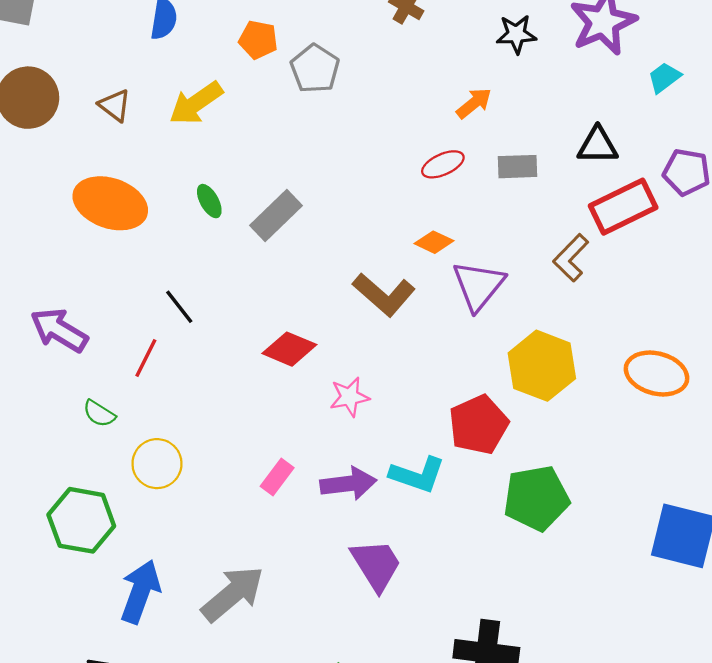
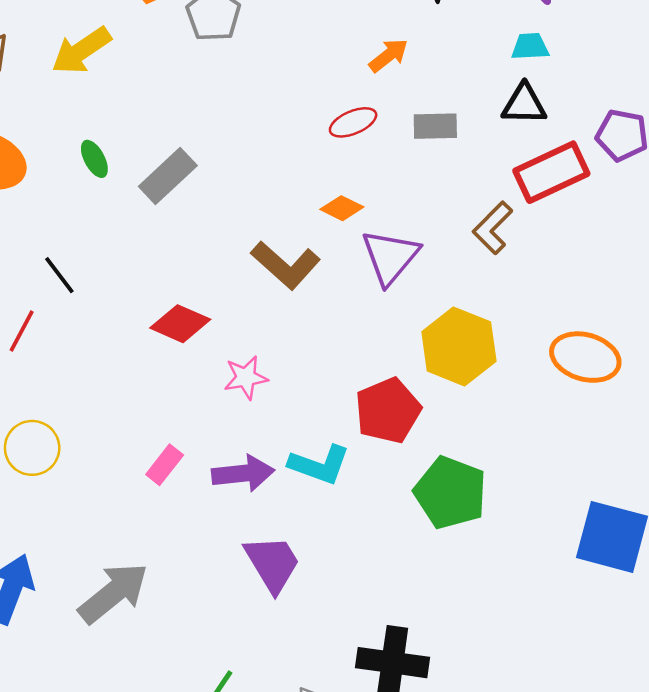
cyan trapezoid: (664, 78) -> (530, 47), moved, turned 33
green pentagon: (536, 498) -> (450, 493), turned 30

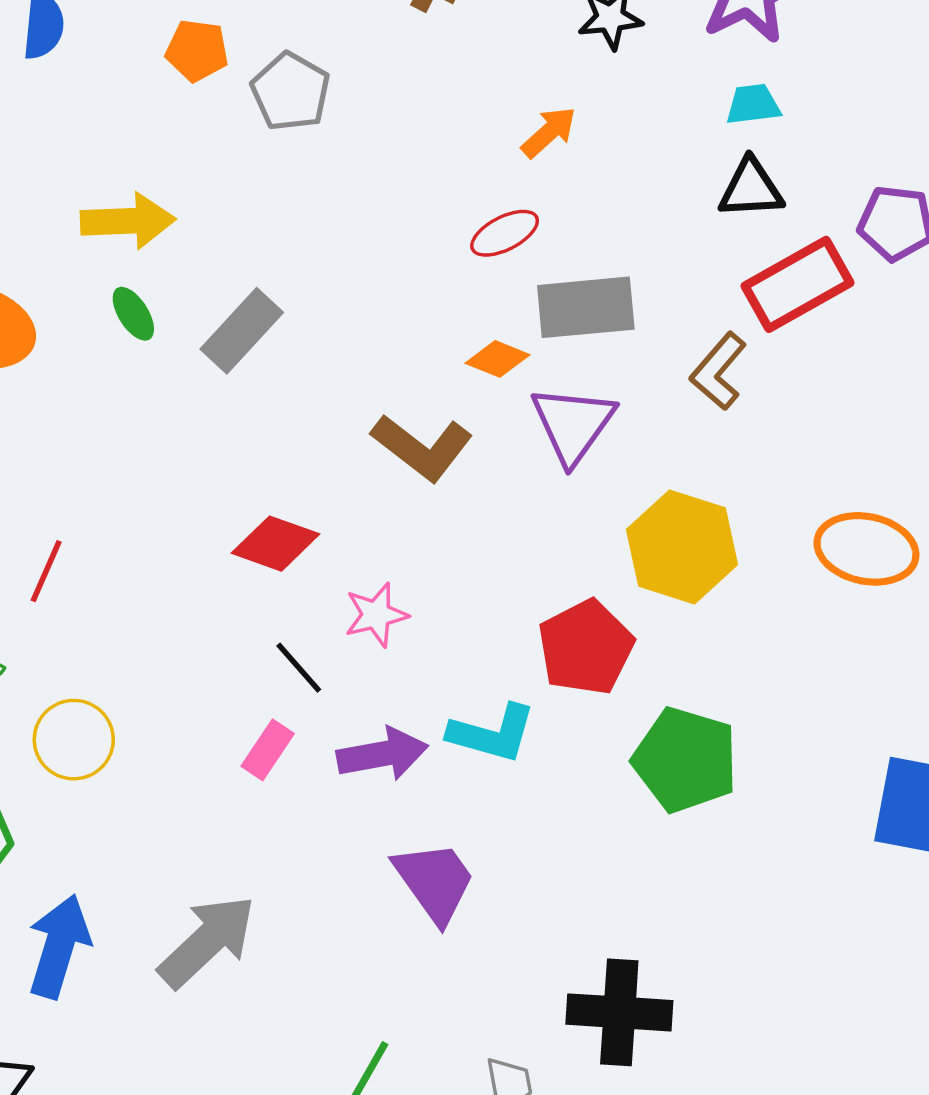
yellow arrow: (81, 51) -> (128, 221), moved, turned -144
gray rectangle: (435, 126) -> (586, 307), moved, size x1.5
black line: (59, 275) -> (299, 668), moved

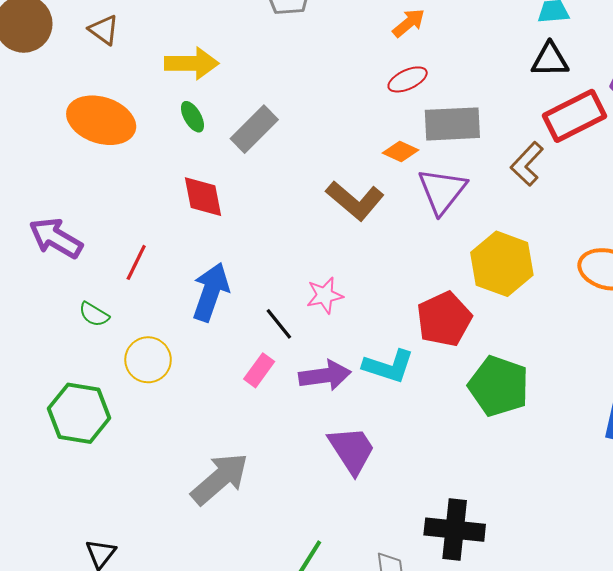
orange arrow: (549, 132) -> (409, 23), moved
red diamond: (275, 544) -> (203, 197), moved, turned 57
blue arrow: (59, 946) -> (211, 292), moved

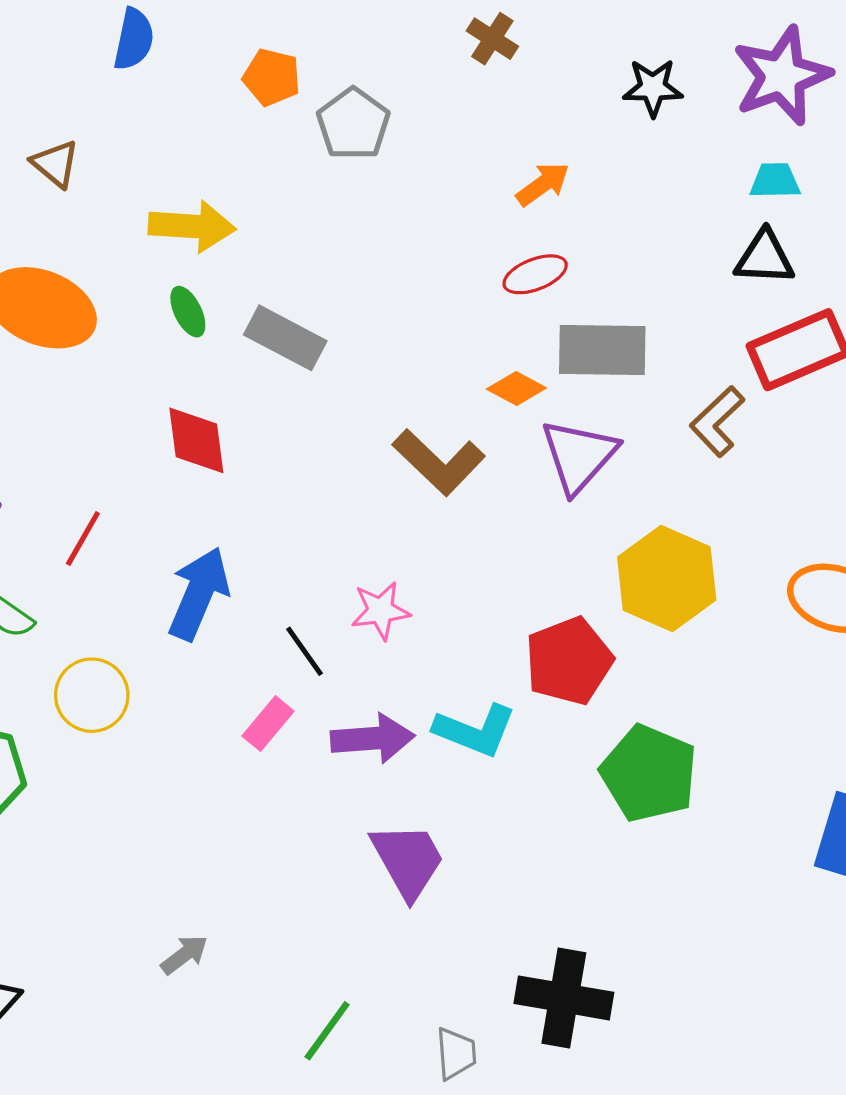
gray rectangle: (254, 129) -> (285, 338), turned 69
gray arrow: (220, 479) -> (184, 955), moved, size x0.5

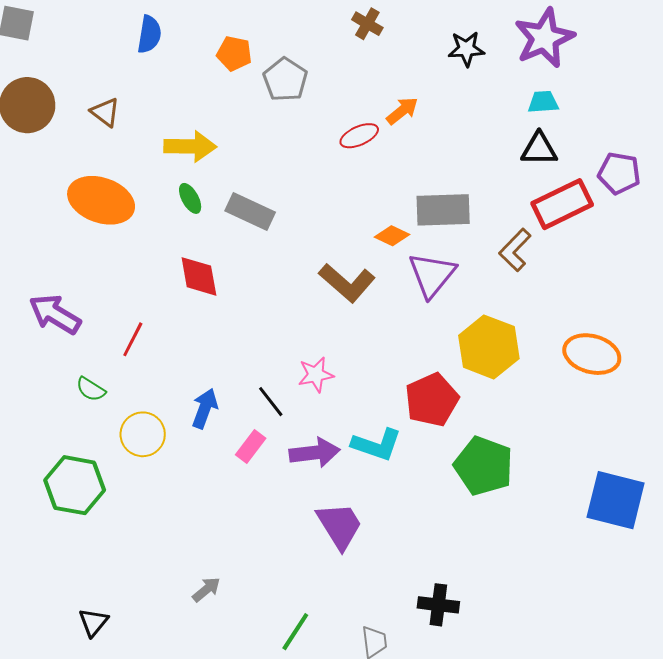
red ellipse: (535, 274) -> (359, 136), moved
blue arrow: (199, 593) -> (205, 408), moved, size x0.7
black cross: (564, 998) -> (438, 605), size x0.7

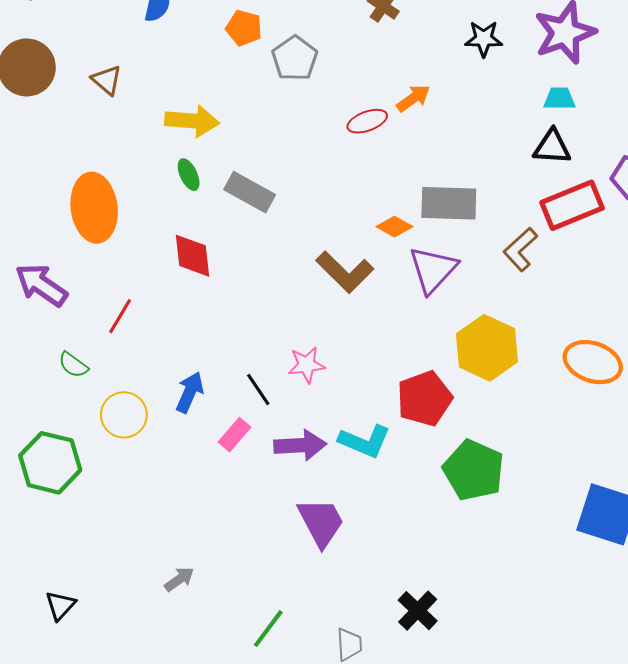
orange ellipse: (101, 200) -> (94, 208), moved, turned 60
black cross: (438, 605) -> (418, 611), turned 33

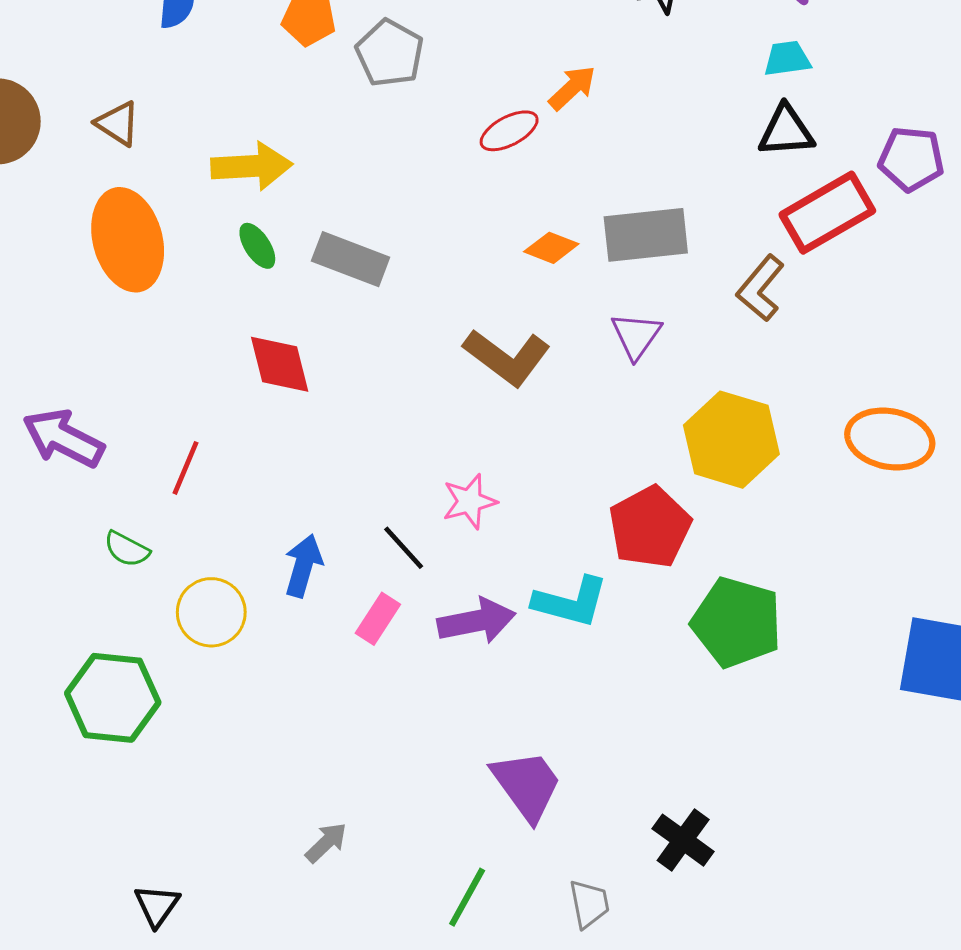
orange ellipse: (94, 208) -> (128, 240), moved
orange diamond: (394, 227) -> (551, 248), moved
purple triangle: (433, 270) -> (636, 336), size x0.7
purple trapezoid: (321, 522) -> (527, 785), moved

